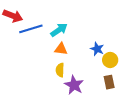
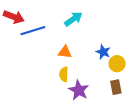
cyan arrow: (59, 30) -> (73, 19), moved

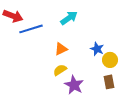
orange triangle: (65, 52) -> (61, 49), turned -32
yellow semicircle: (64, 74) -> (60, 70), turned 56

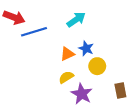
blue star: (97, 49) -> (86, 48), moved
yellow circle: (110, 60) -> (97, 66), moved

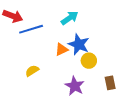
blue star: (86, 48) -> (79, 44), size x1.5
yellow semicircle: (66, 77) -> (32, 71), moved

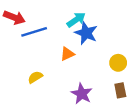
blue star: (79, 44) -> (86, 33), moved
yellow circle: (89, 61) -> (118, 63), moved

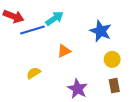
cyan arrow: (76, 20) -> (54, 18), moved
blue star: (86, 33) -> (101, 31), moved

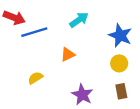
cyan arrow: (54, 18) -> (79, 20), moved
blue star: (101, 31) -> (120, 35), moved

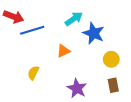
blue star: (120, 35) -> (94, 33), moved
yellow semicircle: (35, 78) -> (33, 73), turned -32

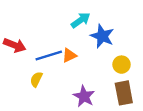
red arrow: (14, 17) -> (15, 45), moved
blue line: (32, 30) -> (49, 55), moved
brown rectangle: (113, 85) -> (124, 93), size x1.5

